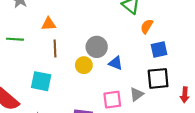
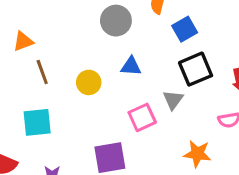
gray circle: (97, 47) -> (116, 21), moved

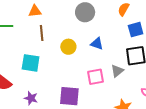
gray circle: (116, 21) -> (85, 12), moved

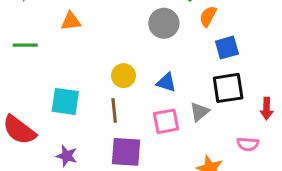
gray circle: (85, 12) -> (164, 23), moved
brown line: (42, 33) -> (114, 110), moved
blue triangle: (97, 44) -> (166, 82), moved

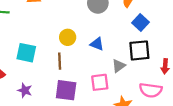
blue square: (227, 48) -> (140, 22), turned -35
pink square: (166, 121) -> (100, 82), moved
pink semicircle: (248, 144) -> (151, 90), size x1.5

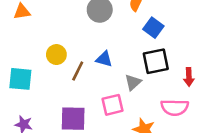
yellow circle: (68, 37) -> (56, 55), moved
brown line: (60, 61) -> (78, 71), moved, turned 35

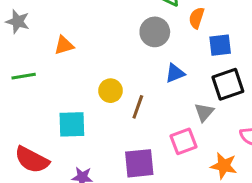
blue square: (153, 28) -> (220, 45), turned -36
blue triangle: (104, 59) -> (175, 73), moved, turned -30

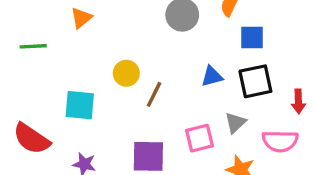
orange triangle: (64, 45) -> (81, 18), turned -30
blue triangle: (175, 73) -> (212, 76), moved
gray triangle: (204, 112) -> (235, 123), moved

